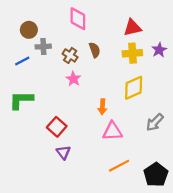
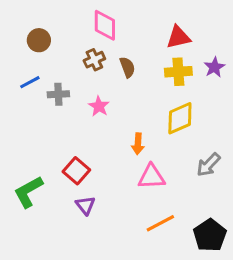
gray cross: (43, 47) -> (58, 94), moved
brown cross: (70, 55) -> (94, 60), moved, turned 32
green L-shape: (21, 100) -> (28, 192), moved, turned -30

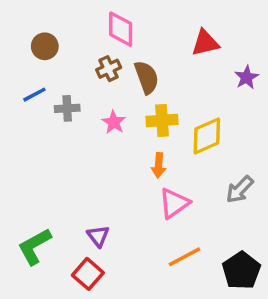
brown semicircle: (127, 67) -> (147, 77), size x1.4
yellow cross: (178, 72) -> (162, 120), moved
red square: (76, 171) -> (88, 274), moved
pink triangle: (151, 177) -> (174, 203), turned -32
green L-shape: (28, 192) -> (34, 246), moved

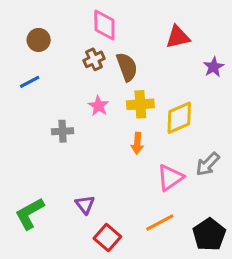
gray cross: (67, 108) -> (63, 131), moved
pink triangle: (174, 203) -> (170, 178), moved
red square: (88, 274) -> (107, 237), moved

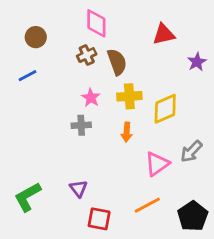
gray cross: (63, 131) -> (81, 125), moved
red square: (107, 237) -> (99, 219), turned -30

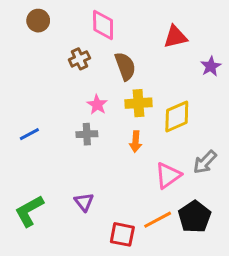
brown circle: (36, 37) -> (38, 21), moved
brown cross: (87, 55) -> (79, 59), moved
blue line: (27, 76) -> (29, 134), moved
black pentagon: (193, 216) -> (195, 217), moved
red square: (99, 219) -> (122, 234), moved

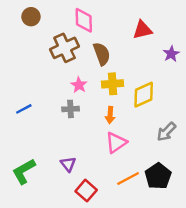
brown cross: (79, 59) -> (65, 48), size x1.6
pink triangle: (168, 175) -> (116, 143), moved
red square: (122, 234) -> (86, 191), moved, turned 30

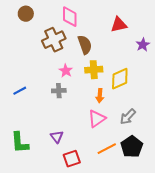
orange arrow: (110, 115) -> (100, 96), moved
gray arrow: (166, 132) -> (128, 117), moved
green L-shape: (24, 171) -> (20, 143), turned -65
red square: (86, 191) -> (72, 159), turned 30

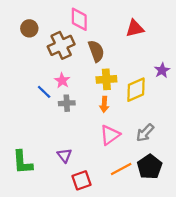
brown circle: (26, 14) -> (29, 28), moved
purple star: (143, 45) -> (162, 70), moved
pink star: (66, 71) -> (62, 81), moved
blue line: (20, 91) -> (44, 92), moved, turned 72
orange arrow: (100, 96) -> (104, 104), moved

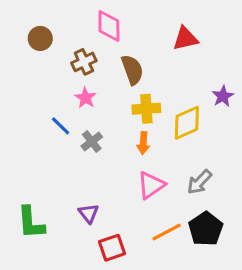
brown cross: (61, 45) -> (84, 62), size x0.7
pink star: (62, 81) -> (86, 98), moved
gray cross: (67, 103) -> (92, 141), turned -35

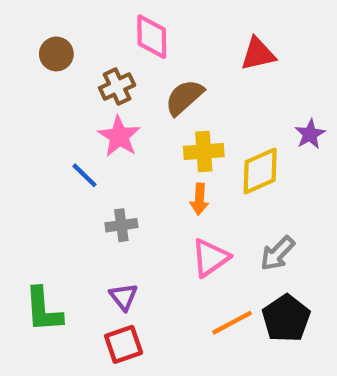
brown semicircle: (132, 70) -> (184, 97), turned -112
pink star: (86, 98) -> (119, 136), size x1.4
gray cross: (92, 141) -> (121, 225), moved, turned 30
red square: (112, 248) -> (124, 344), moved

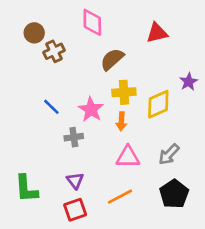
brown cross: (117, 86) -> (54, 51), moved
pink star: (119, 136) -> (91, 109), moved
pink triangle: (210, 258) -> (128, 157), turned 35
orange line: (232, 323) -> (120, 197), moved

